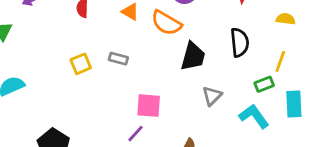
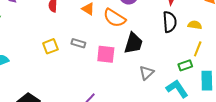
yellow semicircle: (286, 19) -> (195, 25), moved
black semicircle: (240, 42) -> (170, 22), moved
pink square: (149, 106) -> (106, 54), moved

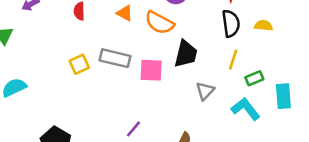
gray rectangle: (78, 43) -> (115, 58), size x1.6
yellow line: (198, 49) -> (233, 60), moved

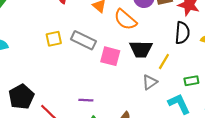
black trapezoid: (186, 54) -> (141, 49), turned 65
yellow line: (233, 60) -> (164, 61), moved
purple line: (134, 129) -> (86, 100), turned 40

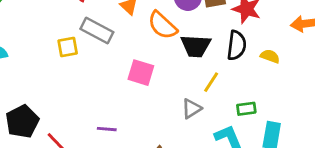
gray rectangle: (83, 40) -> (97, 31), moved
black trapezoid: (141, 49) -> (196, 46), moved

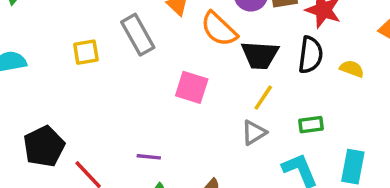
gray rectangle: (97, 31) -> (138, 35), turned 32
yellow square: (68, 47) -> (86, 52), moved
yellow line: (211, 82) -> (263, 98), moved
green rectangle: (246, 109) -> (311, 125), moved

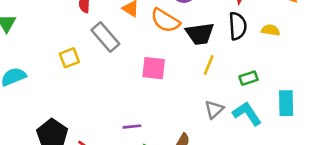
gray triangle: (254, 133) -> (214, 109), moved

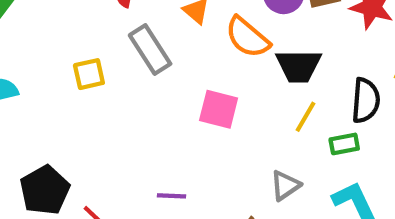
black semicircle: (238, 26) -> (366, 100), moved
green rectangle: (249, 78) -> (344, 144), moved
gray triangle: (214, 109) -> (285, 185), moved

